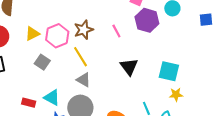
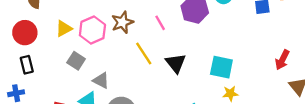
yellow line: (80, 57) -> (144, 54), moved
gray triangle: (84, 80) -> (101, 80), moved

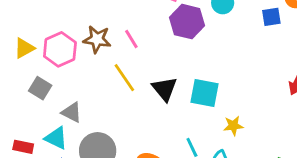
brown star: (122, 22) -> (97, 39), turned 30
pink line: (160, 23) -> (131, 39), moved
cyan square: (221, 67) -> (205, 93), moved

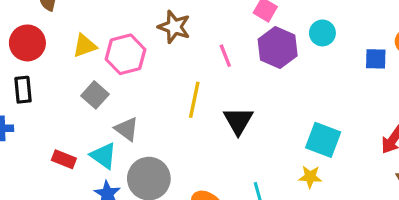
brown star: (97, 39) -> (174, 27), moved
pink line: (131, 39) -> (225, 56), moved
yellow line: (124, 78) -> (194, 100), turned 36
cyan square: (205, 93) -> (323, 140), moved

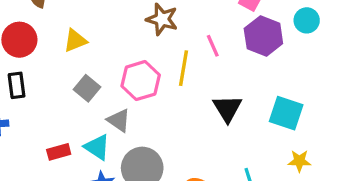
pink hexagon: (126, 54) -> (141, 81), moved
yellow line: (194, 100) -> (183, 68), moved
cyan square: (323, 140) -> (286, 113), moved
red rectangle: (64, 159) -> (59, 152), turned -35

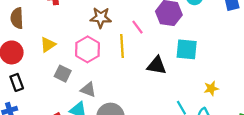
pink hexagon: (141, 81) -> (88, 49), moved
black triangle: (227, 109) -> (157, 65), turned -36
cyan square: (286, 113) -> (187, 49), moved

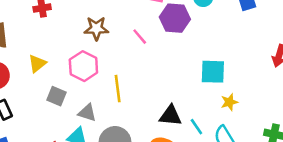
yellow line: (122, 46) -> (118, 89), moved
cyan square: (187, 49) -> (213, 72), moved
black triangle: (157, 65) -> (170, 116), moved

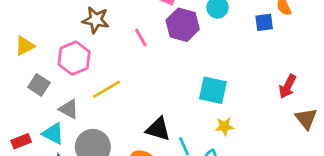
yellow line: (118, 89) -> (107, 89), turned 56

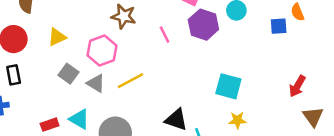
gray triangle: (69, 109) -> (96, 83), moved

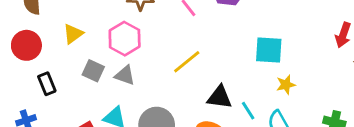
black rectangle: (14, 75) -> (47, 84), moved
yellow line: (131, 81) -> (187, 62), moved

